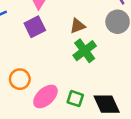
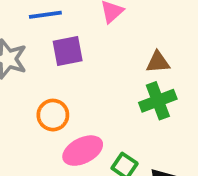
purple square: (35, 27) -> (68, 51), moved

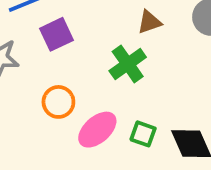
green cross: (158, 101) -> (128, 64), moved

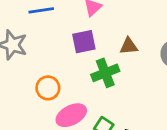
purple square: (57, 34) -> (84, 42), moved

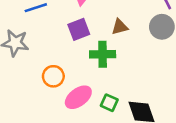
green cross: (105, 73) -> (103, 54), turned 30

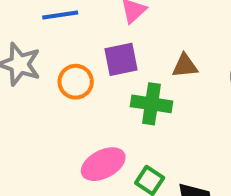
orange circle: (53, 76) -> (76, 82), moved

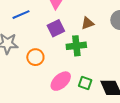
orange circle: (76, 82) -> (35, 57), moved

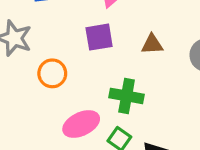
green cross: (76, 46) -> (127, 96), moved

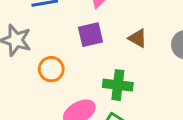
brown triangle: (152, 44) -> (138, 38), turned 36

